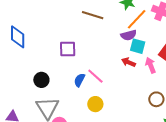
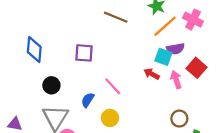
purple semicircle: (129, 35) -> (175, 49), moved
blue diamond: (18, 37) -> (34, 50), moved
blue semicircle: (79, 80) -> (88, 100), moved

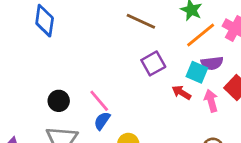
blue diamond: (34, 50) -> (45, 21), moved
purple square: (84, 53) -> (153, 63), moved, turned -36
pink line: (113, 86) -> (99, 101), moved

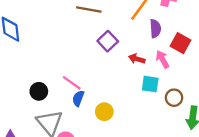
purple semicircle: (212, 63) -> (155, 29), turned -72
cyan square: (197, 72) -> (150, 84), moved

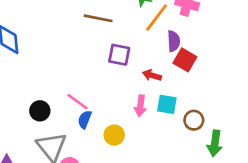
purple square: (108, 41) -> (119, 55), turned -36
red square: (180, 43) -> (185, 60), moved
pink arrow: (162, 59) -> (140, 106), moved, turned -144

